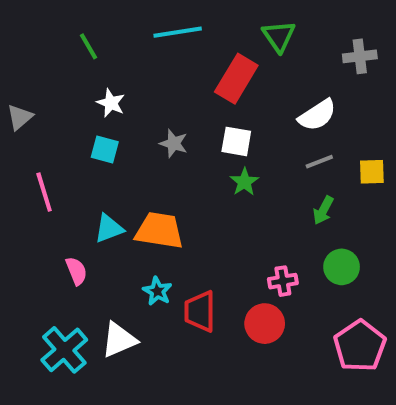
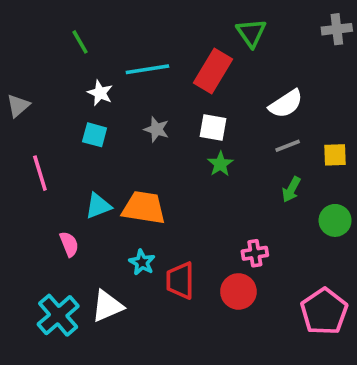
cyan line: (178, 32) -> (147, 69), moved
gray cross: (360, 56) -> (337, 29), moved
green circle: (342, 267) -> (335, 220), moved

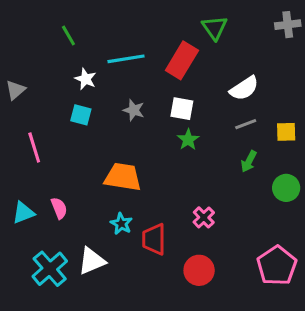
cyan triangle: (98, 206) -> (23, 213), moved
pink cross: (255, 253) -> (204, 217), moved, turned -35
red circle: (238, 291) -> (199, 270), moved

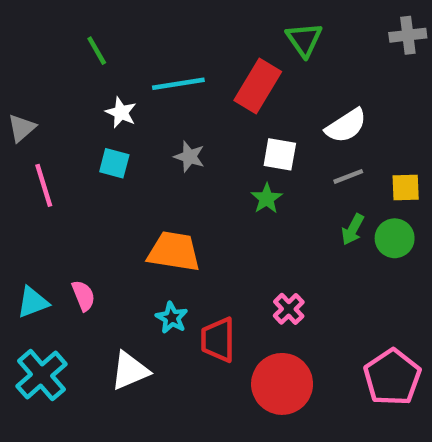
white square: (182, 109) -> (280, 154), moved
pink line: (34, 147) -> (44, 185), moved
green circle: (286, 188) -> (395, 238), moved
cyan cross: (50, 269) -> (41, 375), moved
red circle: (199, 270) -> (282, 384), size x1.4

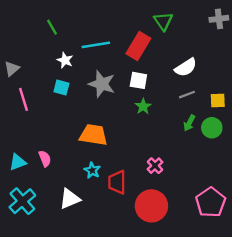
white square: (280, 154) -> (138, 80), moved
gray star: (189, 157) -> (102, 84), size x1.6

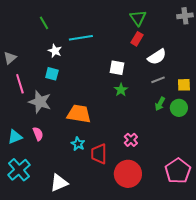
red rectangle: (138, 46) -> (137, 39), moved, size x0.6
gray star: (102, 84) -> (40, 102), moved
white triangle: (70, 199) -> (59, 183), moved

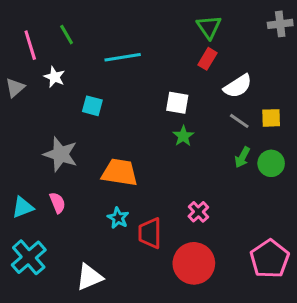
white star: (55, 51) -> (54, 77), moved
cyan square: (52, 74) -> (92, 106), moved
gray line: (158, 80) -> (239, 121), turned 56
pink line: (20, 84) -> (30, 45), moved
yellow square: (184, 85) -> (271, 118), moved

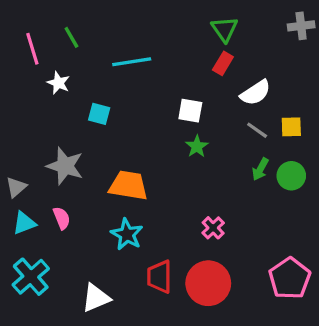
gray triangle: (15, 88) -> (16, 187), moved
cyan star: (118, 218) -> (127, 234), size x1.4
red trapezoid: (150, 233) -> (159, 277), moved

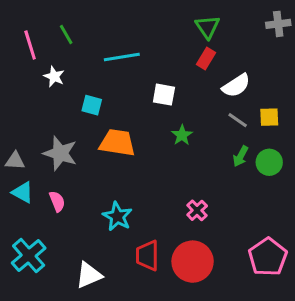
white square: (190, 111) -> (164, 95), moved
orange trapezoid: (128, 186) -> (117, 143), moved
gray triangle: (16, 187) -> (15, 161), moved, turned 45
cyan triangle: (24, 223) -> (23, 192), moved, turned 50

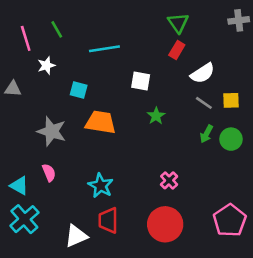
white star: (54, 77) -> (46, 66), turned 30
gray triangle: (15, 161) -> (13, 89), moved
cyan triangle: (23, 192) -> (19, 186), moved
red trapezoid: (147, 256) -> (108, 220), moved

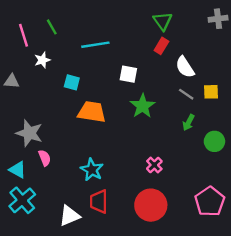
white semicircle: (203, 73) -> (185, 67), turned 90
green star: (156, 116) -> (143, 106), size x1.5
gray star: (52, 131) -> (29, 133), moved
green circle: (231, 139) -> (214, 141), moved

